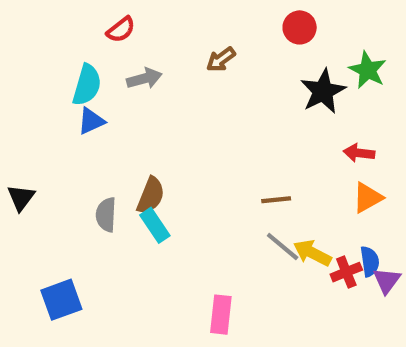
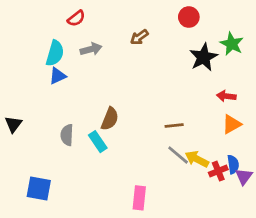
brown semicircle: (151, 195) -> (110, 119), moved
blue square: (61, 300) -> (39, 188), turned 30

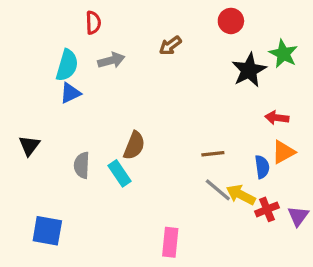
red semicircle: (76, 18) -> (93, 23), turned -54
black triangle: (13, 124) -> (29, 146), moved
blue semicircle: (233, 164) -> (262, 167), moved

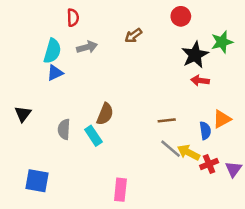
green star: (283, 54) -> (222, 42), turned 30
red arrow: (277, 118) -> (200, 81), moved
pink rectangle: (170, 242) -> (120, 190), moved

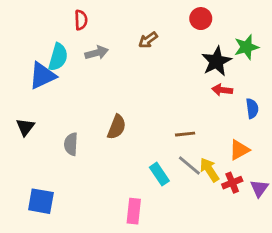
blue triangle: (55, 73) -> (42, 76), moved, size x1.5
orange triangle: (222, 119) -> (239, 150), moved
blue semicircle: (205, 131) -> (252, 108), moved
cyan rectangle: (93, 136) -> (159, 174), moved
yellow arrow: (189, 152) -> (209, 170), turned 30

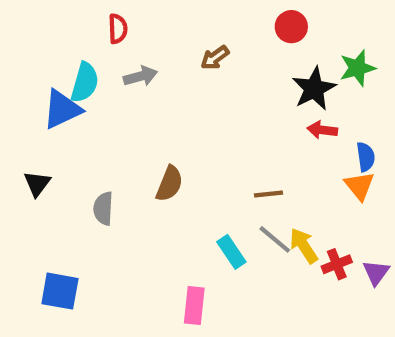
orange triangle: (239, 150) -> (359, 186), moved, turned -40

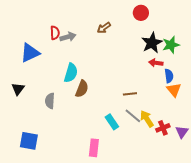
red semicircle: (118, 29) -> (55, 33), moved
green star: (357, 68) -> (171, 45), moved
cyan semicircle: (85, 82) -> (71, 73), moved
blue semicircle: (366, 157) -> (169, 76), moved

